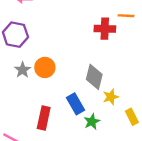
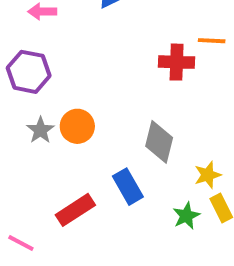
yellow star: (111, 97) -> (208, 175), moved
red rectangle: (44, 118) -> (75, 210), turned 45
green star: (92, 122) -> (186, 216), moved

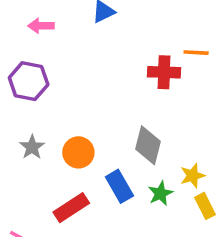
orange circle: (77, 126) -> (78, 152), moved
gray star: (40, 130) -> (32, 147), moved
green star: (186, 216) -> (160, 193), moved

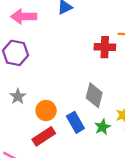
pink arrow: (41, 26) -> (24, 17), size x1.5
orange circle: (78, 152) -> (46, 111), moved

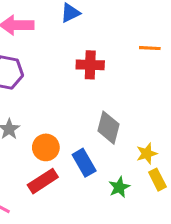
red cross: (105, 47) -> (90, 65), moved
green star: (102, 127) -> (119, 187), moved

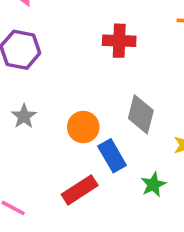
orange circle: (46, 147) -> (83, 127), moved
red rectangle: (43, 181) -> (80, 190), moved

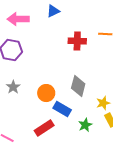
red cross: (119, 41) -> (77, 41), moved
blue rectangle: (112, 156) -> (62, 109), turned -30

